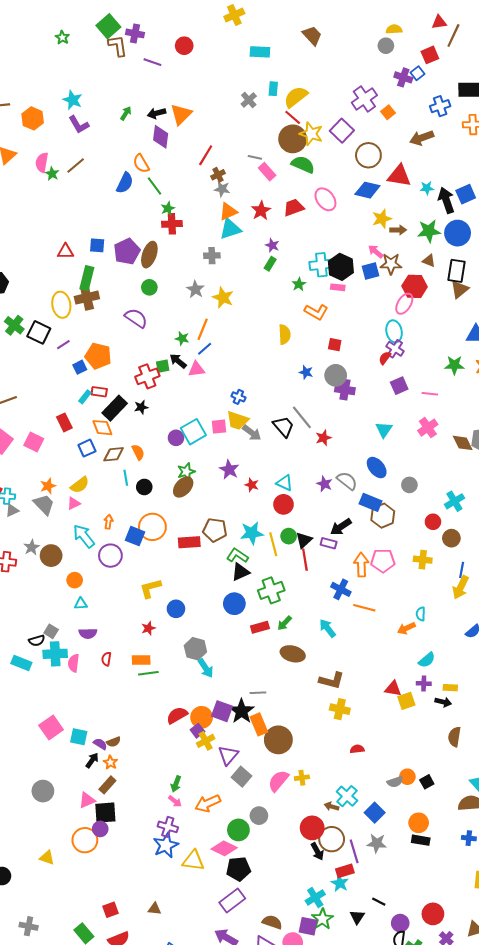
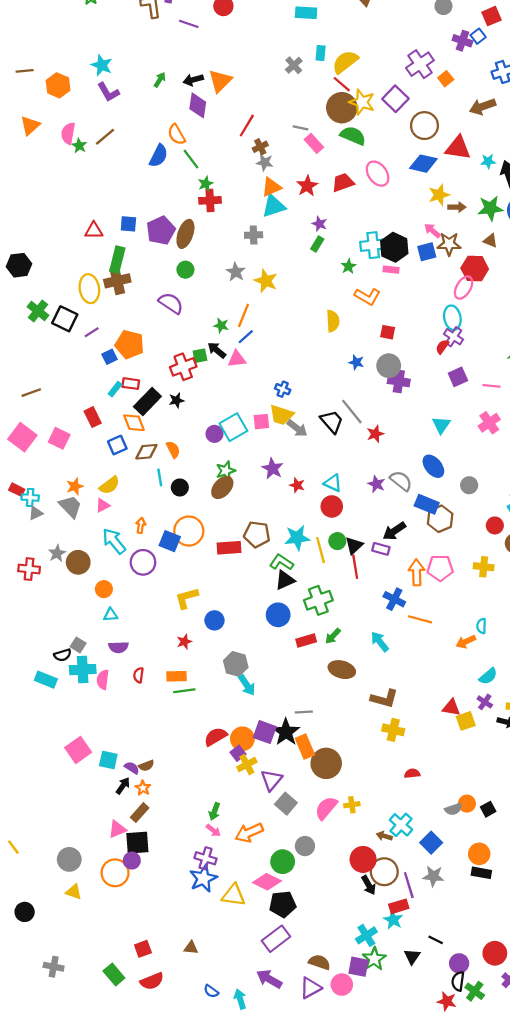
purple cross: (424, 684) -> (485, 702), turned 32
gray circle: (43, 791) -> (69, 859), moved

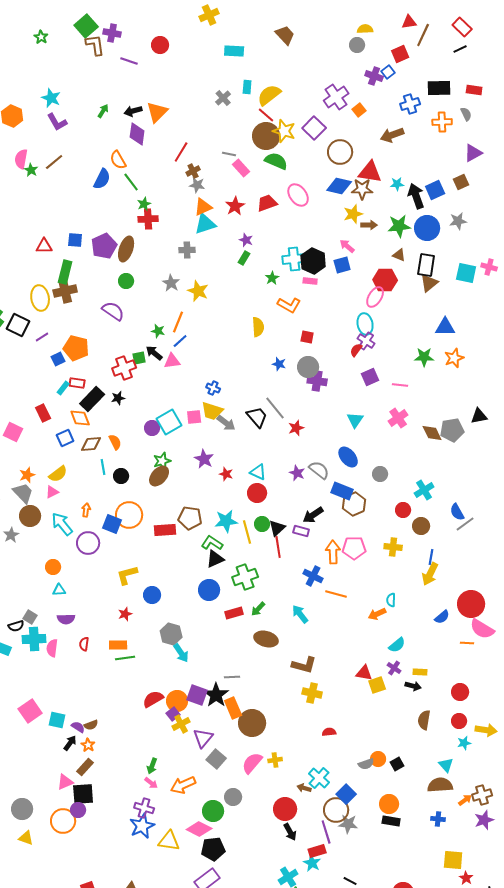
brown star: (449, 244) -> (362, 189), moved
brown circle: (78, 562) -> (30, 516), moved
brown circle: (384, 872) -> (336, 810), moved

